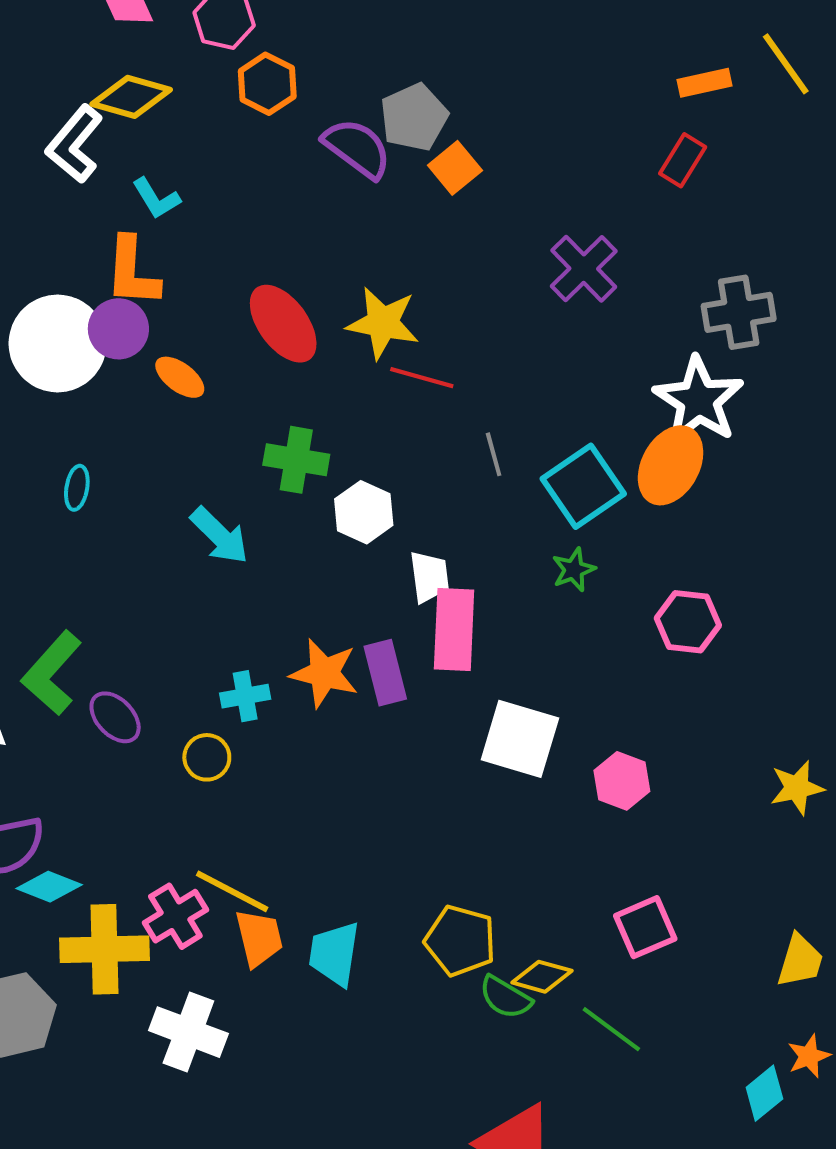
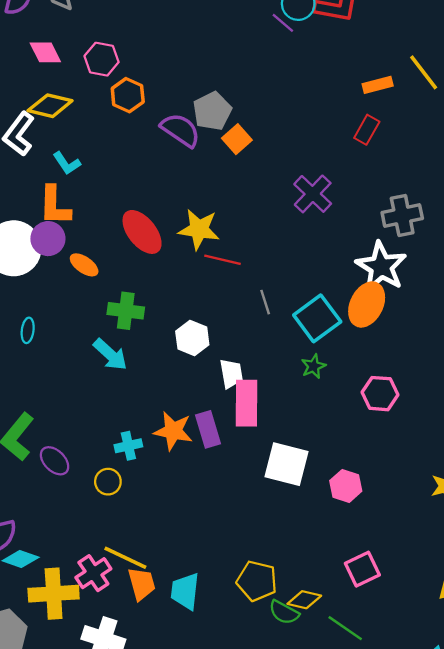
green cross: (296, 460) -> (126, 311), moved

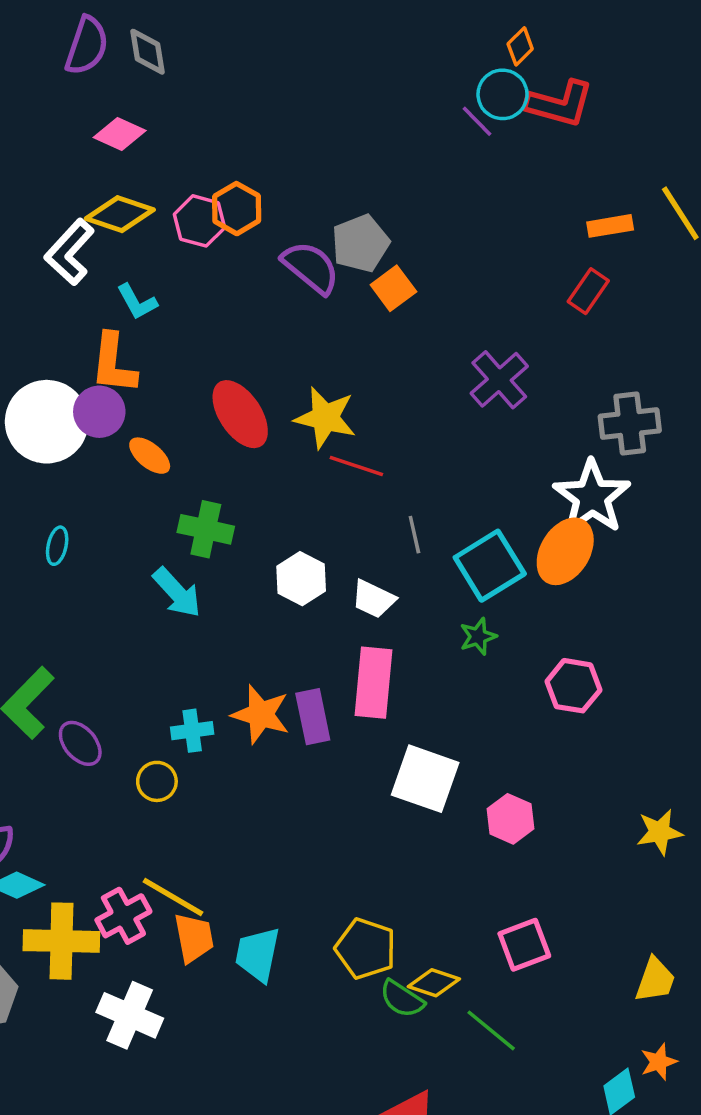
pink diamond: (45, 52) -> (120, 134), turned -44
pink hexagon: (102, 59) -> (200, 221), moved
white trapezoid: (231, 374) -> (373, 599), moved, turned 120

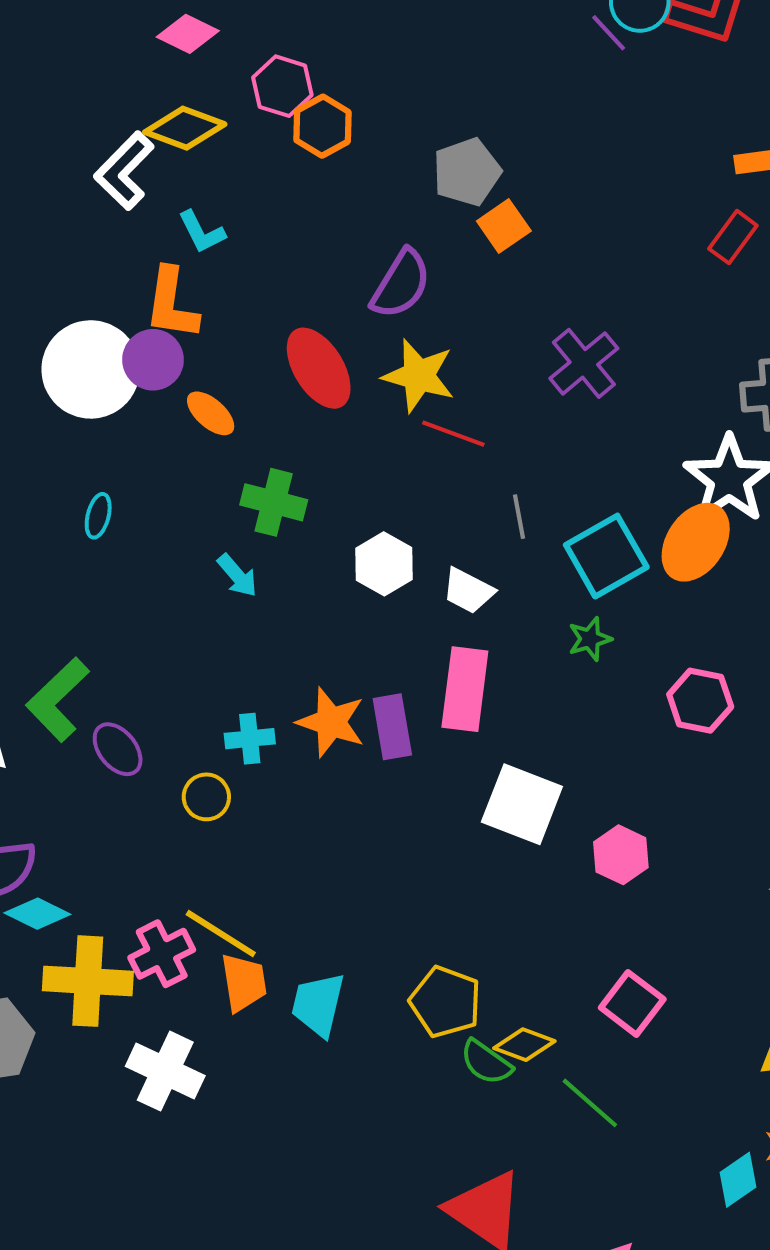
pink hexagon: (200, 221) -> (282, 86), moved
purple semicircle: (311, 267) -> (401, 284), moved, turned 80
purple cross: (499, 380) -> (584, 363), moved
cyan arrow: (177, 593) -> (237, 576), size x0.7
pink square: (524, 945) -> (632, 1003), turned -34

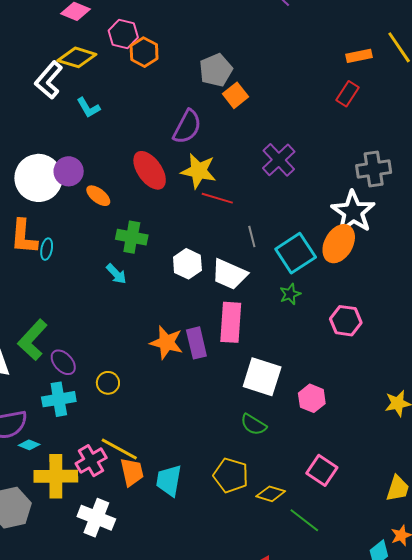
orange L-shape: (172, 304) -> (24, 237), moved
white trapezoid: (468, 591) -> (229, 274), size x1.4
cyan cross: (250, 739) -> (59, 399), moved, size x1.4
cyan diamond: (37, 914) -> (29, 445), size x0.7
green semicircle: (486, 1062) -> (253, 425), moved

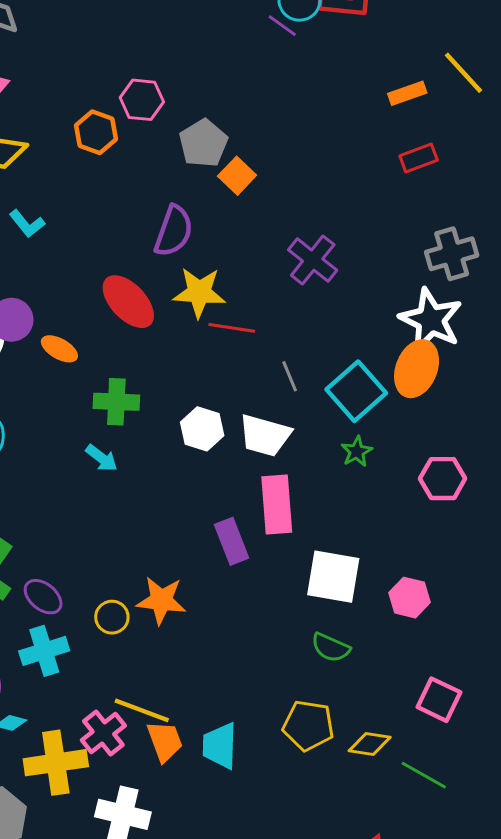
pink hexagon: (123, 34) -> (142, 100), moved
red rectangle: (348, 94) -> (419, 158), moved, turned 45
orange star: (166, 343) -> (161, 600), moved

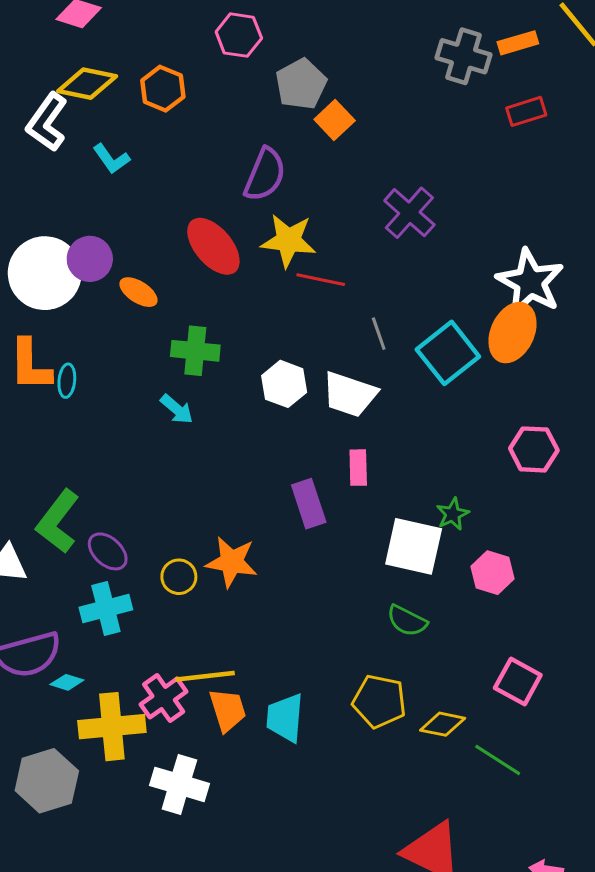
orange hexagon: (96, 132) -> (163, 89), moved
gray cross: (452, 254) -> (464, 56), moved, turned 30
green star: (357, 451) -> (453, 514), moved
pink rectangle: (277, 504) -> (358, 468), size x0.6
yellow line: (142, 710) -> (205, 676), turned -30

